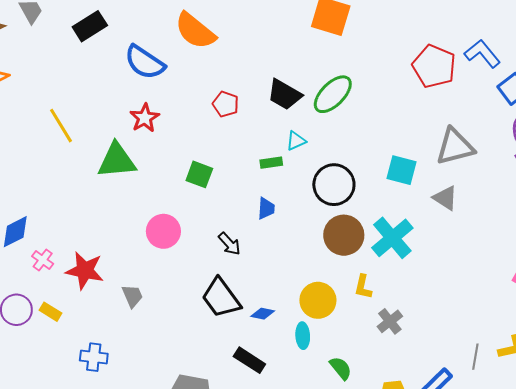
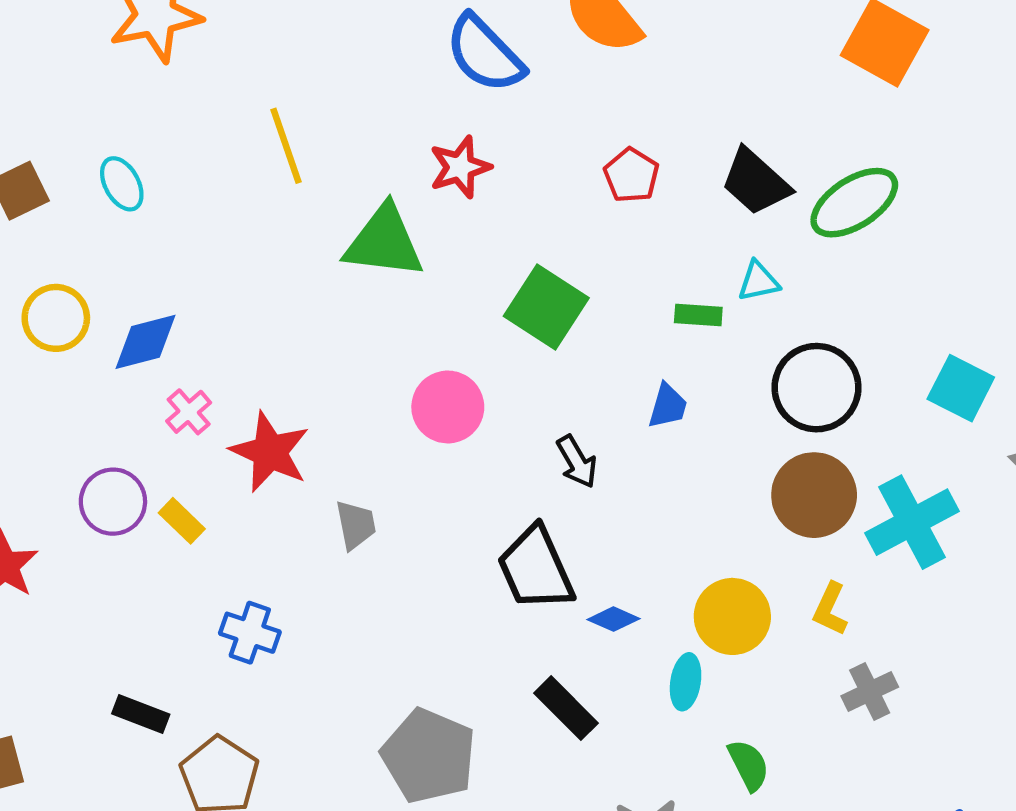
green square: (199, 174) -> (546, 307), size x1.4

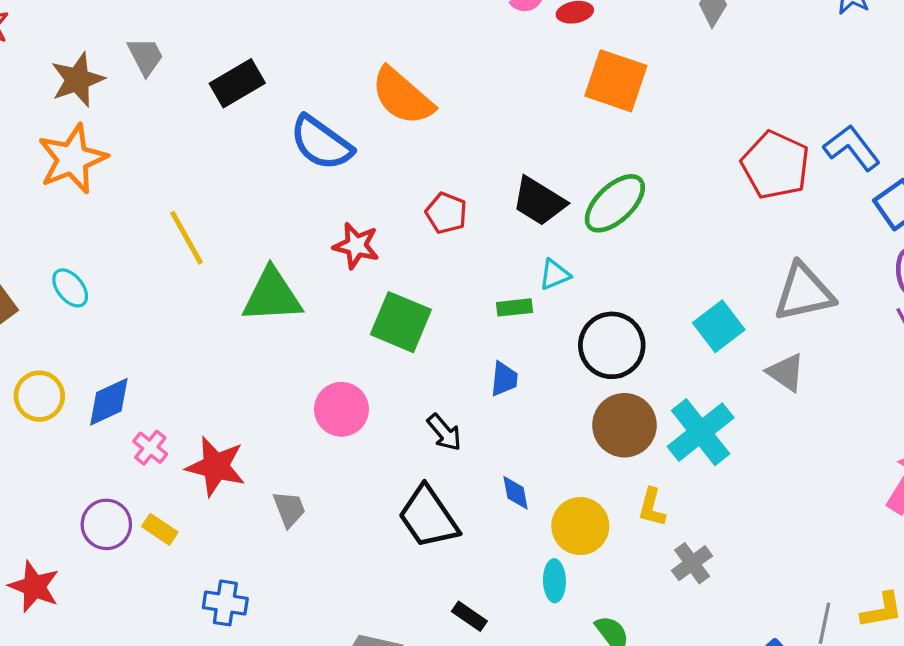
red star: (460, 167) -> (356, 246), moved, turned -30
cyan square: (961, 388) -> (719, 326), turned 36
blue diamond: (614, 619) -> (516, 493), moved, turned 66
black rectangle: (566, 708) -> (469, 616), size x0.7

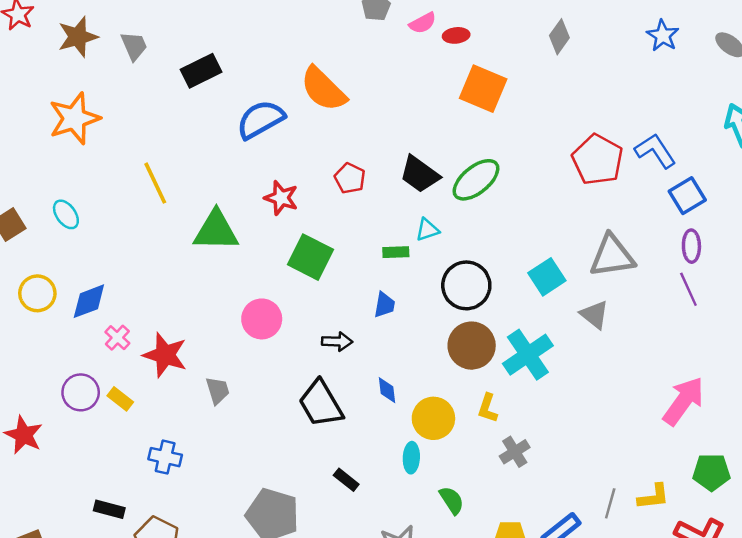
brown star: (77, 80) -> (78, 37), moved
blue semicircle: (321, 143) -> (261, 120), turned 111
black arrow: (444, 432) -> (337, 341), turned -52

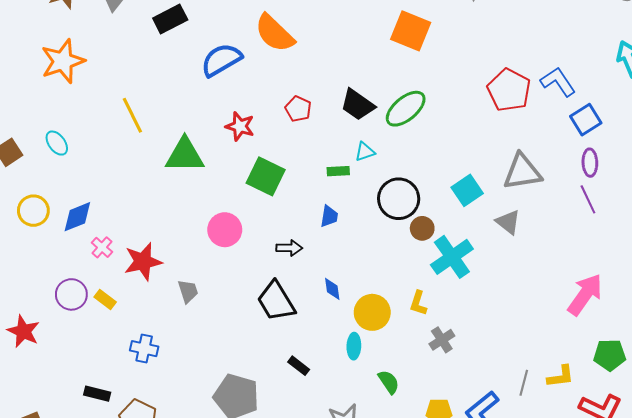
brown circle: (472, 346) -> (422, 228), moved, size x0.6
red star: (165, 355) -> (143, 262), turned -30

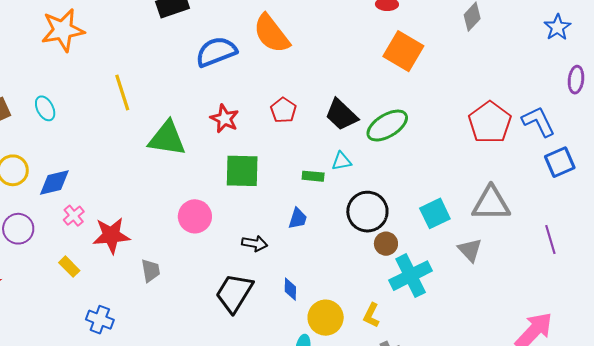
purple ellipse: (590, 163) -> (576, 80), moved
green square: (266, 176) -> (242, 171), turned -33
purple circle: (71, 294) -> (18, 229), moved
black trapezoid: (276, 301) -> (234, 293), turned 54

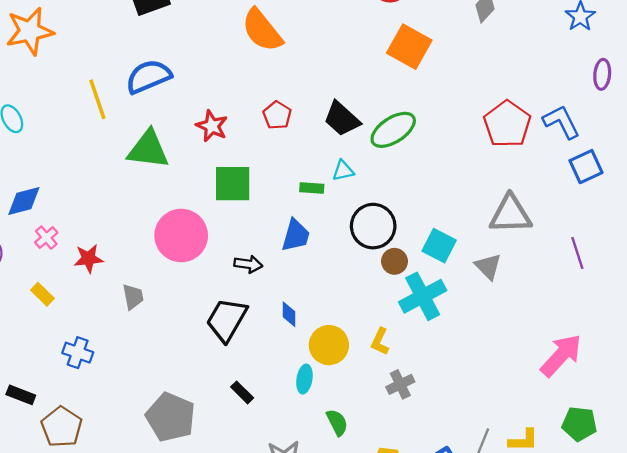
blue semicircle: (216, 52) -> (149, 76), moved
cyan square: (435, 213) -> (439, 246), moved, turned -36
pink circle: (195, 216) -> (181, 235), size x1.4
blue trapezoid: (298, 218) -> (296, 235), size x1.4
red star: (111, 235) -> (88, 259), size x0.7

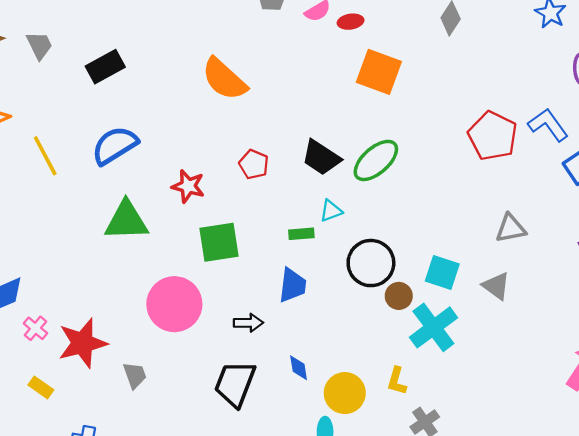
yellow line: (97, 99) -> (45, 156), moved
gray triangle: (510, 214) -> (511, 228), size x0.7
red star: (88, 259) -> (82, 343), size x1.6

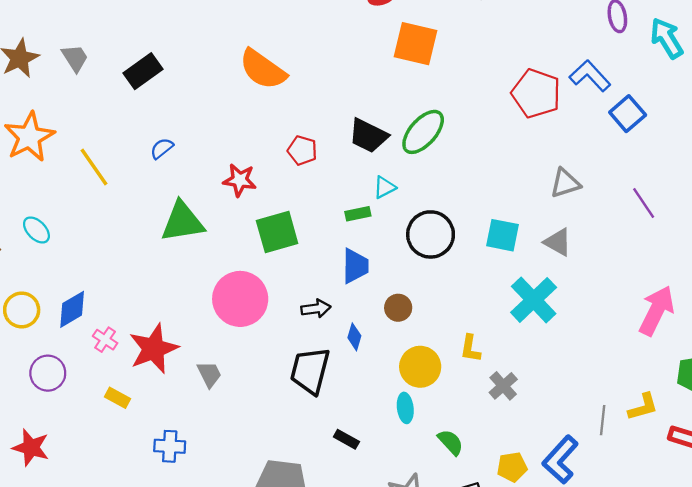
blue semicircle: (115, 145) -> (162, 148), size x0.5
brown circle: (399, 296) -> (398, 308), moved
cyan cross: (433, 327) -> (534, 300), moved
blue diamond: (299, 368) -> (354, 337), moved, turned 32

